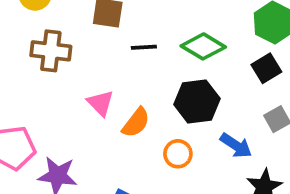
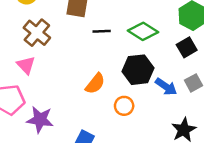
brown cross: (51, 51) -> (37, 33), turned 32
pink triangle: (100, 103) -> (26, 65), moved
blue arrow: (236, 145) -> (166, 87), moved

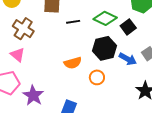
black square: (187, 47) -> (128, 27), moved
orange semicircle: (95, 84) -> (73, 63), turned 42
purple star: (40, 120) -> (33, 95), turned 30

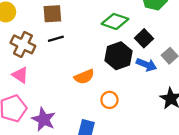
black line: (73, 22) -> (56, 39), moved
black square: (128, 27) -> (144, 38), moved
orange circle: (97, 77) -> (109, 100), moved

